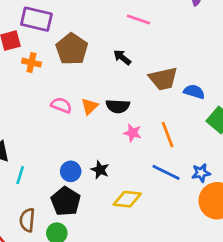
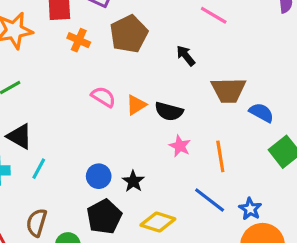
blue star: (201, 173) -> (250, 209), turned 30
black pentagon: (66, 201) -> (104, 217), moved

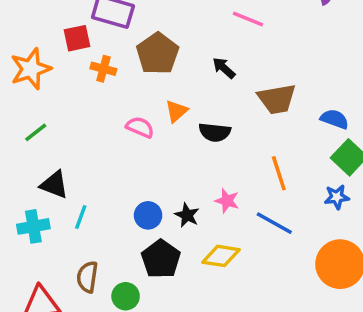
orange triangle: (136, 105) -> (176, 111), moved
blue semicircle: (261, 113) -> (335, 119), moved
pink star: (180, 146) -> (227, 201), moved
blue star: (250, 209) -> (337, 197), moved, turned -30

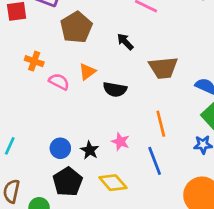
orange cross: (103, 69) -> (34, 61), moved
blue line: (274, 223) -> (155, 161), turned 36
yellow diamond: (221, 256) -> (113, 183), turned 36

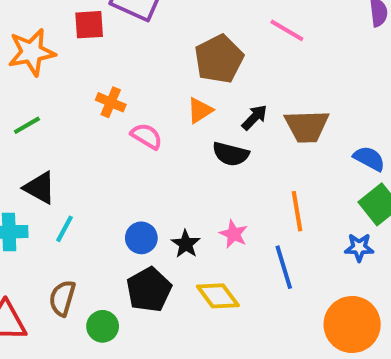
brown pentagon: (76, 27) -> (219, 59), moved
black arrow: (125, 42) -> (254, 117), moved, turned 84
orange triangle: (87, 72) -> (200, 110), moved

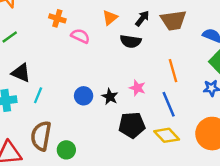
black pentagon: (149, 290) -> (132, 125), moved, turned 30
yellow diamond: (218, 296) -> (167, 135), moved
brown semicircle: (62, 298) -> (41, 136), size x1.4

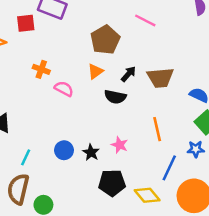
cyan line: (38, 95) -> (26, 157), moved
blue line: (169, 104) -> (169, 168), moved, turned 45

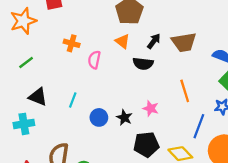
orange triangle: (95, 71) -> (122, 41), turned -42
pink semicircle: (64, 89) -> (94, 60), turned -102
cyan line: (26, 157) -> (73, 100), moved

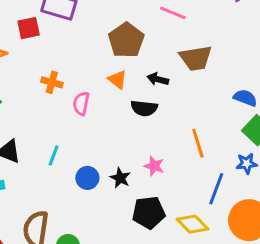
black arrow: (154, 41) -> (158, 79), turned -112
brown trapezoid: (184, 42) -> (196, 58), moved

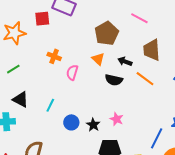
brown trapezoid: (196, 58) -> (152, 50), turned 90
orange line: (198, 143) -> (145, 79), moved, turned -42

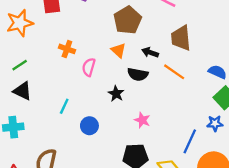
black triangle: (21, 100) -> (22, 91), moved
black star: (93, 125) -> (116, 94), moved

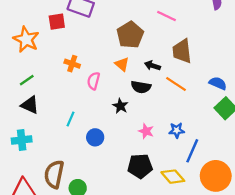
orange star: (20, 23) -> (26, 39), turned -30
blue star: (215, 123) -> (177, 130), moved

